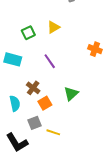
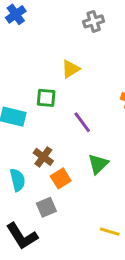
green square: (28, 33) -> (46, 98), moved, turned 32
purple line: (50, 61) -> (82, 122), moved
yellow line: (53, 132) -> (110, 232), moved

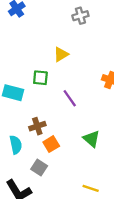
brown cross: (43, 157) -> (37, 126), turned 35
green triangle: (98, 164) -> (91, 139), moved, turned -36
gray square: (46, 207) -> (39, 167), turned -35

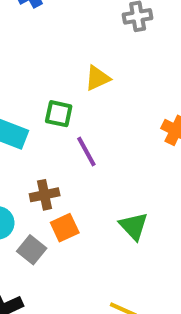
purple line: (70, 98) -> (86, 151), moved
gray square: (39, 167) -> (32, 250), moved

